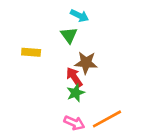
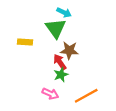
green triangle: (69, 35) -> (56, 28), size x1.5
pink arrow: (74, 123) -> (50, 94), moved

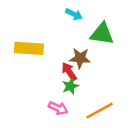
green triangle: (56, 28) -> (102, 34), moved, turned -45
yellow rectangle: (25, 42) -> (29, 48), size x1.6

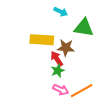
yellow rectangle: (29, 48) -> (42, 40), moved
pink arrow: (58, 108) -> (61, 90), moved

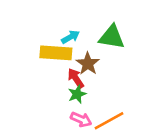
cyan arrow: (61, 12) -> (70, 37), moved, turned -56
brown star: (66, 48) -> (88, 64), turned 30

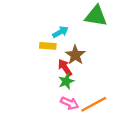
green triangle: (112, 37) -> (96, 16), moved
yellow rectangle: (56, 53) -> (48, 46), size x0.6

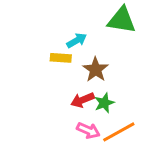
red arrow: (65, 68) -> (82, 100), moved, turned -78
green star: (66, 81) -> (104, 103), moved

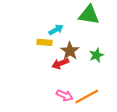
red arrow: (82, 100) -> (60, 64), moved
green star: (104, 103) -> (96, 55), moved

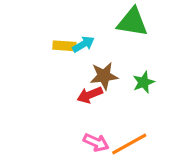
yellow rectangle: (44, 42) -> (64, 46), moved
brown star: (70, 51) -> (104, 76), turned 30

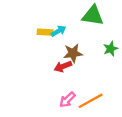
green star: (144, 82) -> (111, 49), moved
pink arrow: (96, 142) -> (67, 100), turned 112

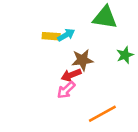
pink arrow: (67, 100) -> (66, 90), moved

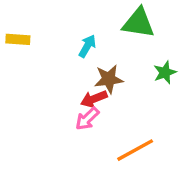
cyan arrow: (66, 35) -> (87, 46), turned -30
yellow rectangle: (51, 36) -> (18, 39), moved

